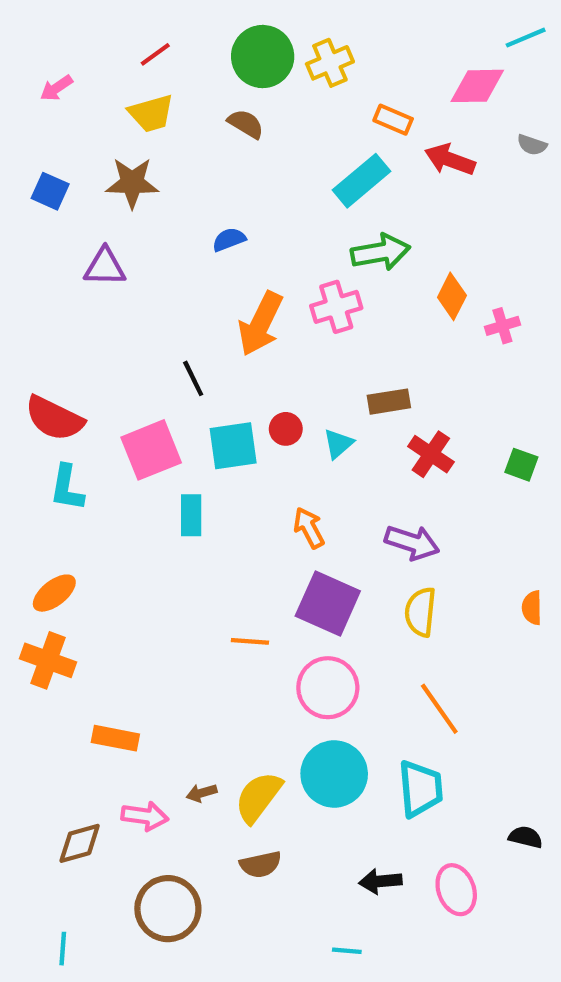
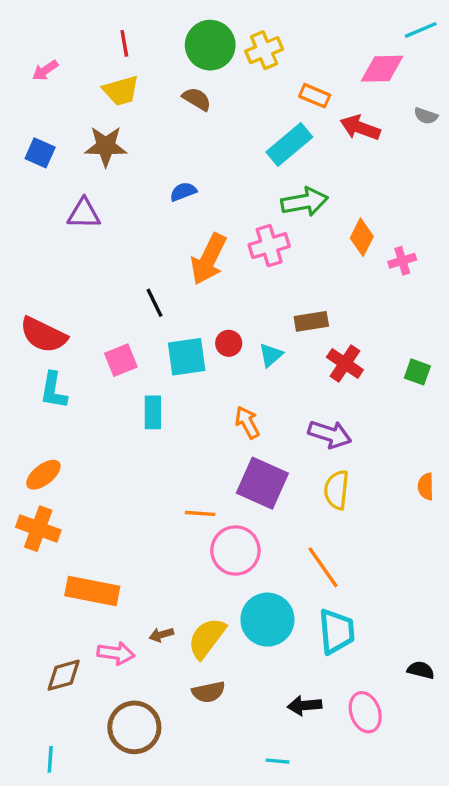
red line: (155, 54) -> (124, 43), turned -64
pink square: (151, 450) -> (121, 360), size x0.7
pink circle: (328, 688) -> (235, 550), moved
orange line: (439, 709) -> (323, 567), moved
orange rectangle: (115, 738) -> (92, 591), size x1.4

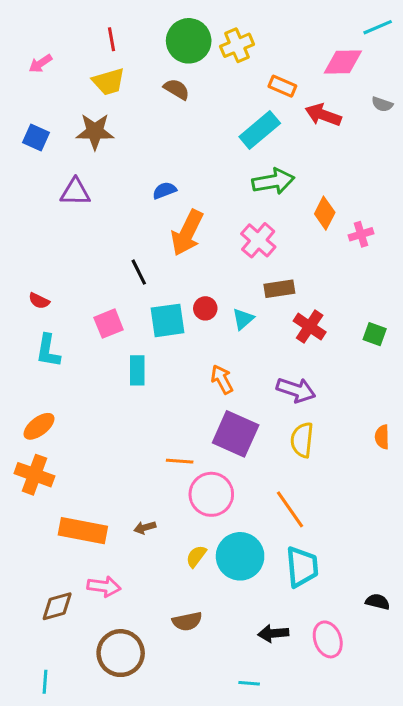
blue semicircle: (183, 192) -> (164, 190), moved
pink cross: (269, 246) -> (258, 240), moved, turned -32
red semicircle: (43, 335) -> (39, 301), size x0.5
brown arrow: (161, 635) -> (145, 528), moved
yellow semicircle: (207, 638) -> (196, 556), moved, size x0.6

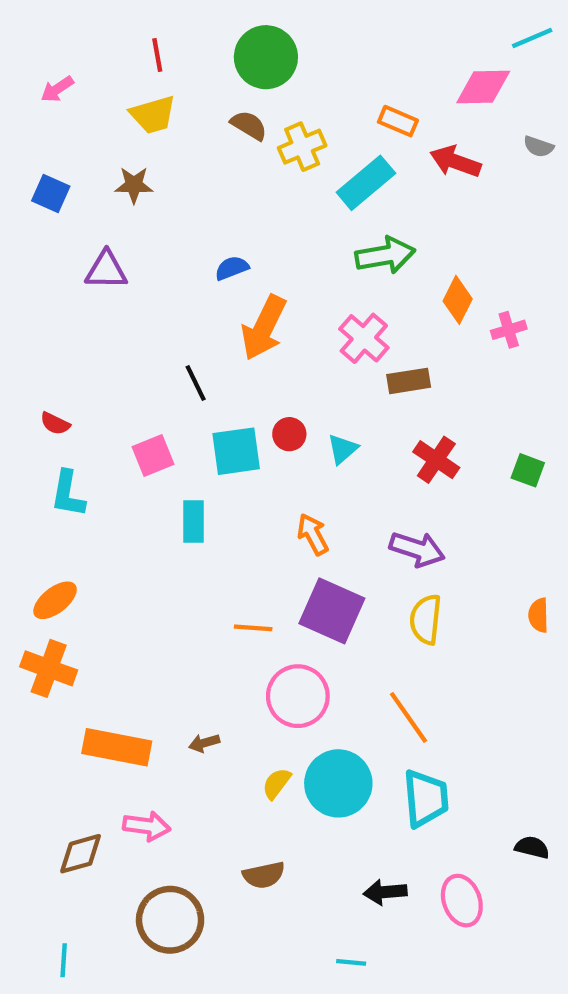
yellow cross: (237, 45) -> (302, 147), moved
brown star: (95, 132) -> (134, 185), size x0.7
brown rectangle: (279, 289) -> (409, 381), moved
orange line: (180, 461) -> (253, 628), moved

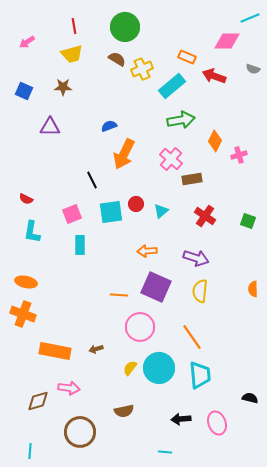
cyan rectangle: (193, 521) -> (80, 245), moved
orange arrow: (313, 534) -> (147, 251), turned -66
orange ellipse: (55, 600) -> (26, 282), turned 50

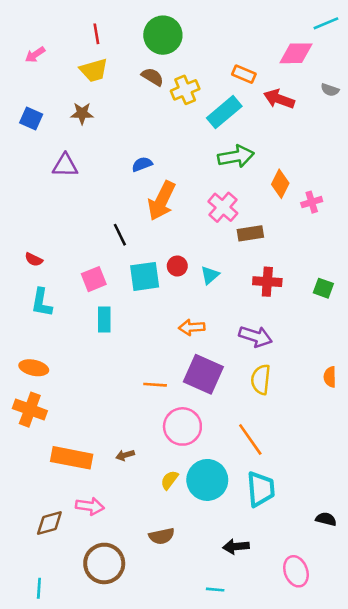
red cross: (205, 216) -> (267, 282), turned -30
pink ellipse: (217, 423) -> (296, 571), moved

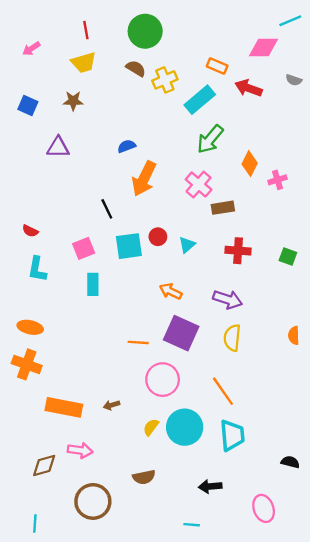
green arrow: (236, 156) -> (210, 139), turned 140
orange arrow: (192, 327) -> (171, 291), turned 30

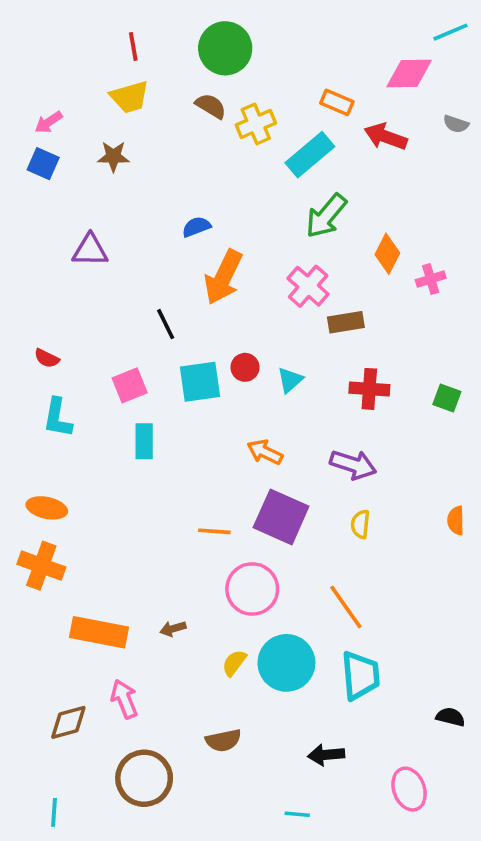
pink arrow: (31, 49) -> (49, 122), moved
purple triangle: (58, 147) -> (90, 250), moved
yellow semicircle: (232, 338) -> (360, 524), size x0.7
pink arrow: (80, 450) -> (124, 699), turned -120

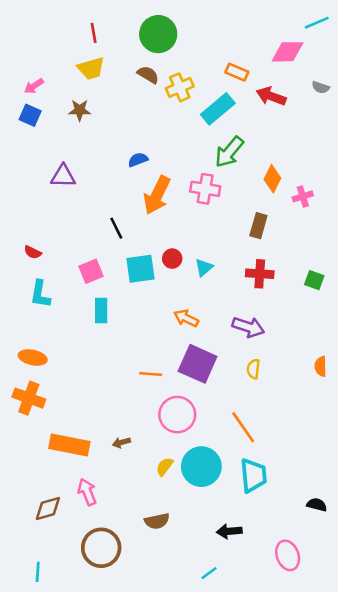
pink cross: (308, 286) -> (205, 189), moved, turned -32
brown rectangle: (346, 322) -> (258, 226), moved, turned -65
cyan line: (297, 814) -> (209, 573), turned -42

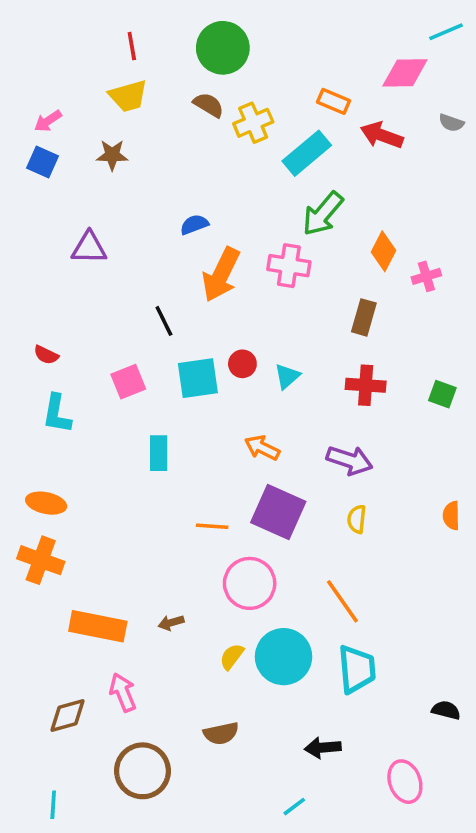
cyan rectangle: (101, 311) -> (159, 453), moved

